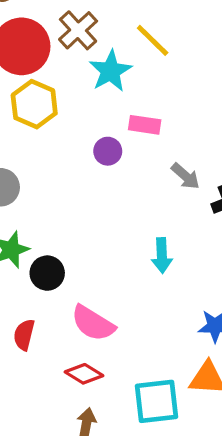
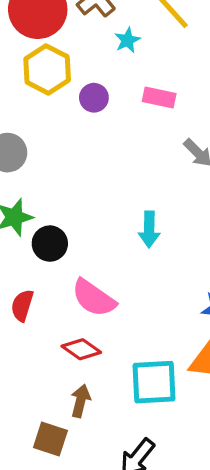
cyan star: (110, 71) -> (127, 40), size x0.6
purple circle: (108, 151) -> (94, 98), moved
cyan arrow: (162, 256) -> (149, 229), moved

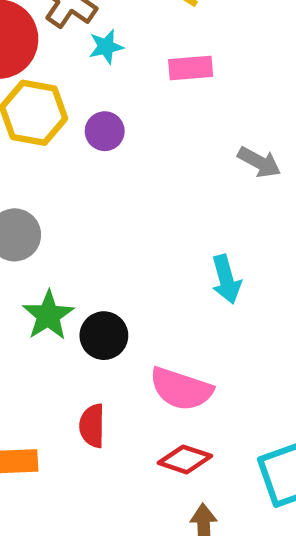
cyan star: (127, 40) -> (106, 47), moved, turned 30
pink rectangle: (159, 98) -> (191, 68), moved

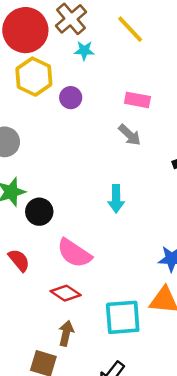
pink rectangle: (191, 68) -> (137, 100), moved
gray arrow: (259, 162) -> (130, 135), moved
red semicircle: (92, 426) -> (19, 260), turned 125

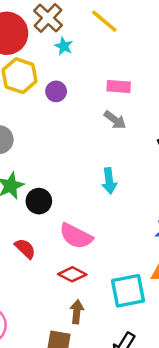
cyan star: (84, 51) -> (64, 46), turned 30

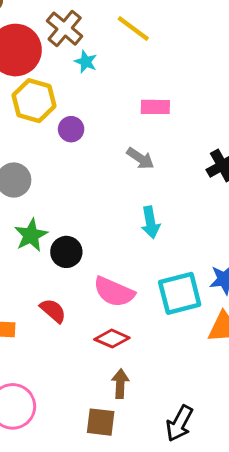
purple circle: (56, 91) -> (71, 129), moved
gray arrow: (115, 120) -> (140, 158), moved
cyan square: (128, 291) -> (180, 293), moved

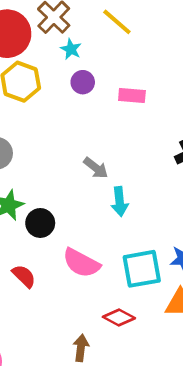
purple circle: (71, 129) -> (83, 82), moved
gray arrow: (140, 158) -> (96, 168), moved
red diamond: (112, 339) -> (119, 318), moved

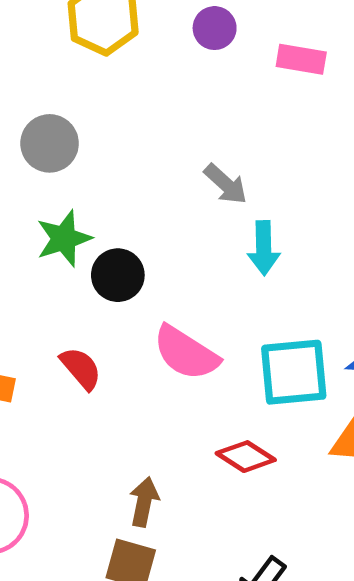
brown arrow: (81, 348) -> (144, 502), moved

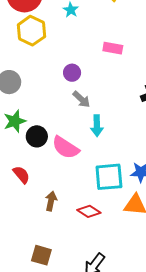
purple circle: (215, 28) -> (72, 73), moved
pink semicircle: (186, 353) -> (66, 148), moved
brown arrow: (144, 502) -> (51, 201), moved

